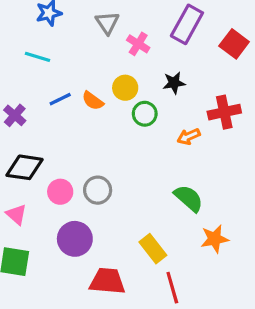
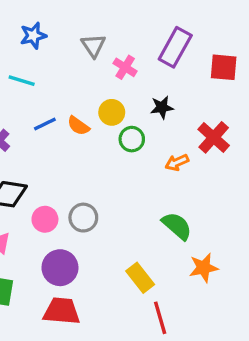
red square: (234, 44) -> (224, 67), turned -32
red cross: (224, 112) -> (214, 137), turned -36
red trapezoid: (107, 281) -> (62, 311), moved

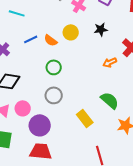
green circle: (132, 139) -> (54, 67), moved
pink circle: (45, 219) -> (23, 108), moved
yellow rectangle: (140, 278) -> (85, 118), moved

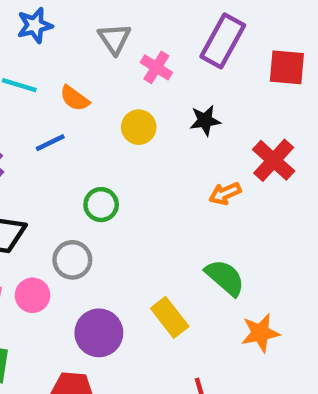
orange semicircle: (51, 40) -> (75, 98), moved
gray circle: (54, 95) -> (72, 260), moved
purple circle: (40, 125) -> (99, 333), moved

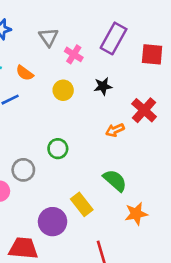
green circle: (101, 205) -> (58, 149), moved
purple circle: (99, 333) -> (53, 222), moved

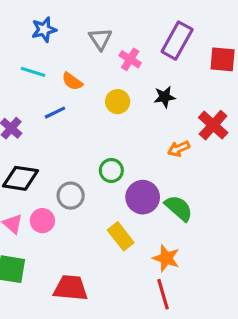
yellow rectangle: (82, 204) -> (121, 236), moved
orange star: (136, 214) -> (166, 258), moved, turned 30
purple circle: (53, 222) -> (143, 197), moved

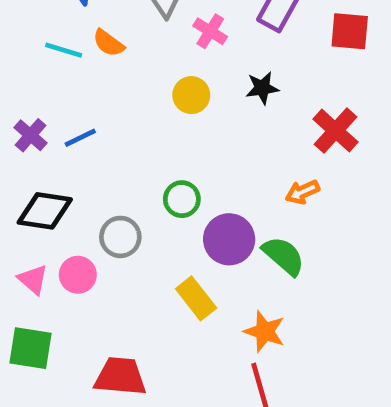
orange semicircle: (72, 81) -> (109, 43), moved
blue line: (55, 113) -> (80, 138), moved
orange arrow: (179, 149) -> (302, 192), moved

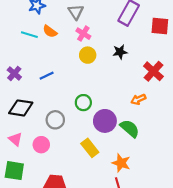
pink cross: (210, 31) -> (83, 34), moved
blue line: (80, 138) -> (47, 76), moved
pink circle: (78, 275) -> (41, 145), moved

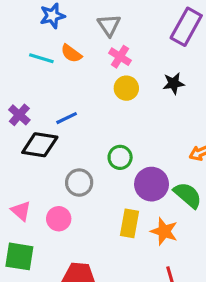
black diamond: (21, 108) -> (40, 145), moved
yellow rectangle: (90, 148) -> (129, 223), turned 48
orange star: (121, 163) -> (164, 231), moved

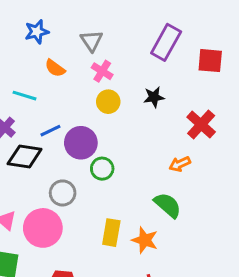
cyan line: (41, 58) -> (25, 96), moved
purple circle: (152, 184) -> (81, 143), moved
pink circle: (59, 219) -> (43, 228), size x1.6

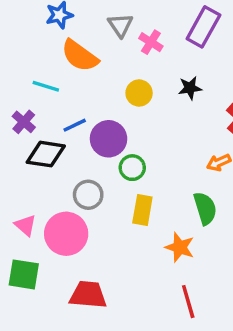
orange semicircle: (55, 68) -> (80, 56), size x1.6
pink cross: (102, 71) -> (151, 42), moved
green semicircle: (168, 205) -> (205, 208), turned 32
yellow rectangle: (111, 233) -> (142, 210), moved

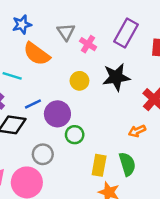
black star: (190, 88) -> (116, 77), size x1.6
yellow rectangle: (142, 210) -> (99, 165), moved

